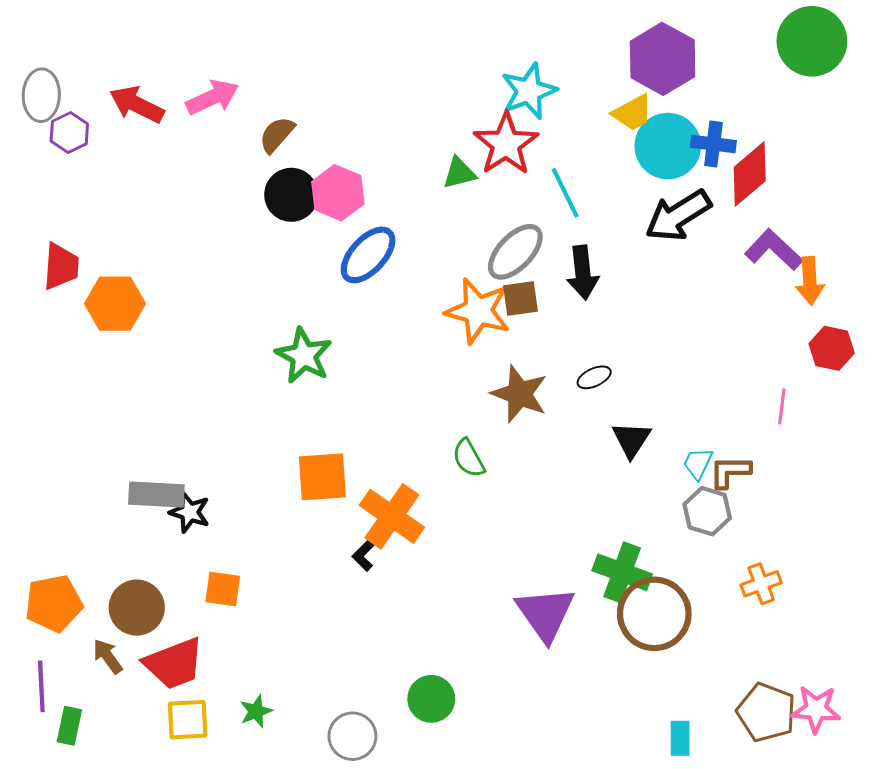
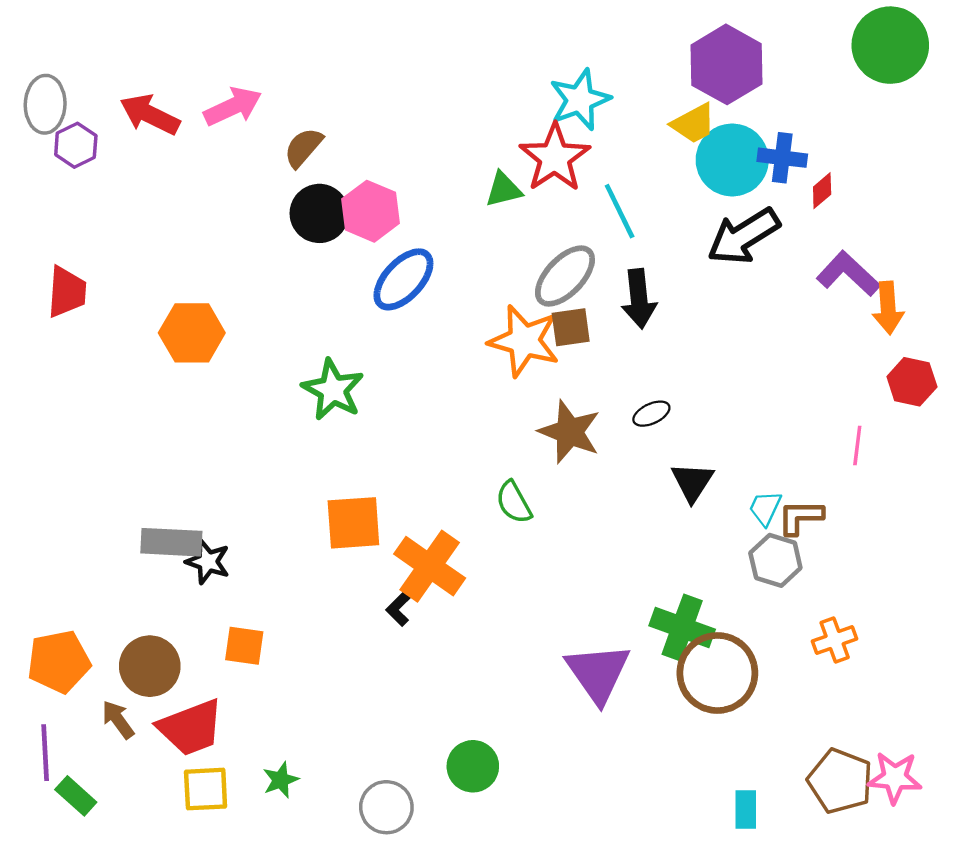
red diamond: (750, 174) -> (822, 191), size x0.5
orange hexagon: (115, 304) -> (192, 333), moved
green rectangle: (69, 726) -> (76, 796), turned -60

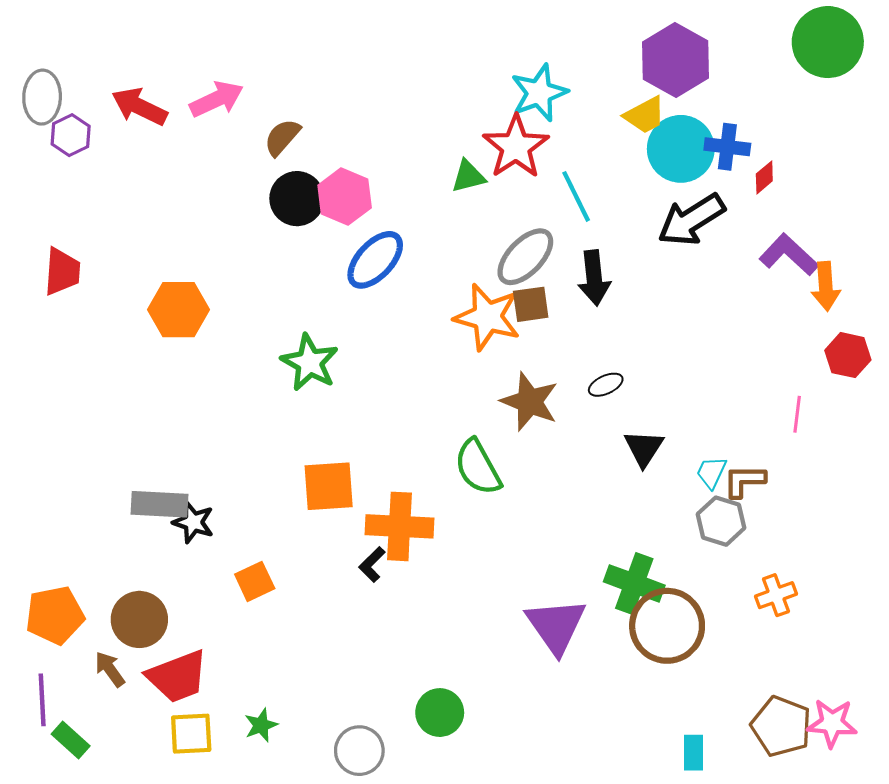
green semicircle: (514, 502) -> (478, 467), size x1.4
orange cross: (430, 566) -> (400, 526), turned -32
orange square: (244, 646) -> (255, 581), moved, turned -33

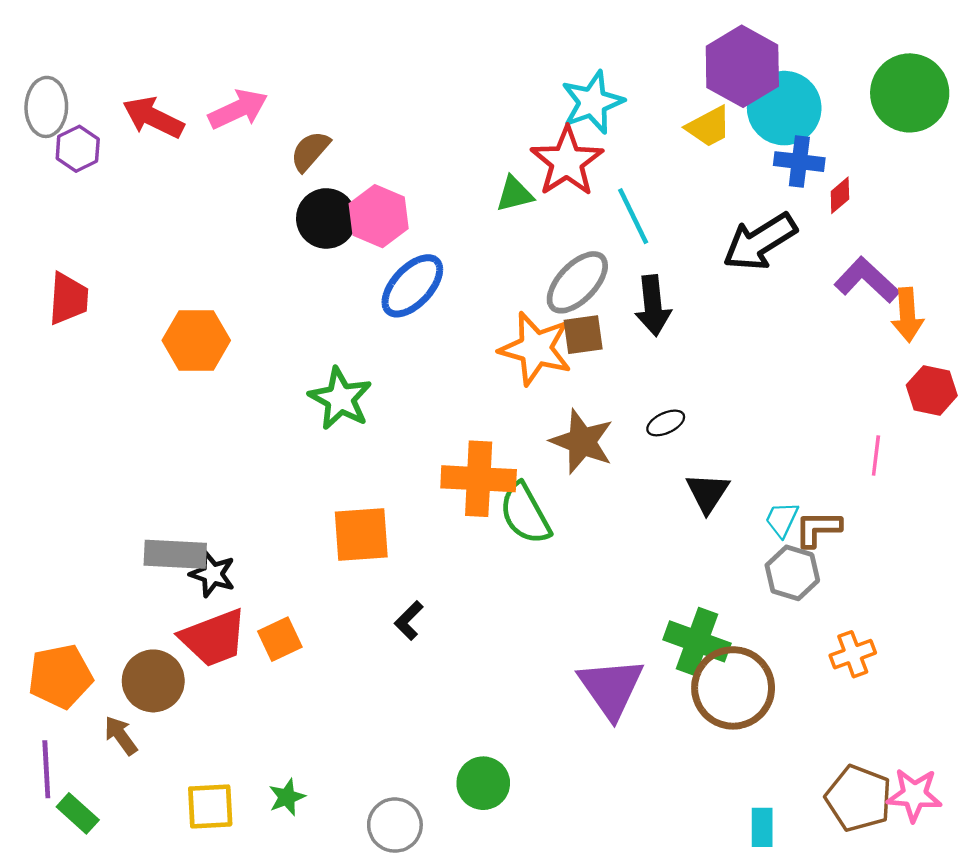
green circle: (828, 42) -> (910, 93), moved
cyan circle: (681, 149) -> (784, 108), moved
orange cross: (400, 526) -> (479, 479), moved
red trapezoid: (177, 677) -> (214, 638), moved

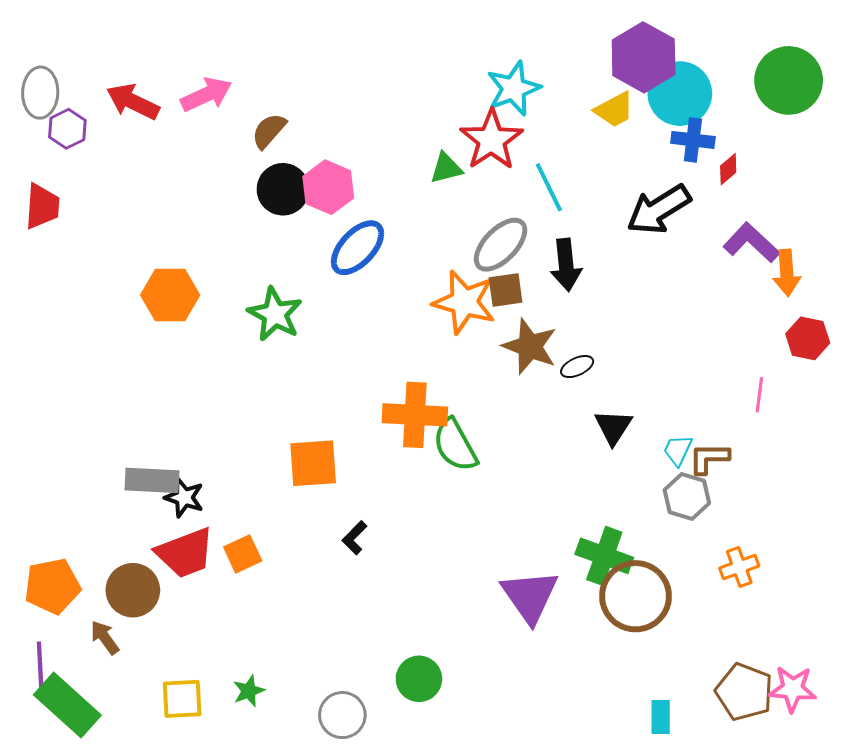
red trapezoid: (68, 299) -> (42, 206), moved
green star: (340, 399) -> (275, 314), moved
brown star: (582, 442) -> (530, 346), moved
green rectangle: (78, 813) -> (67, 705), size x1.8

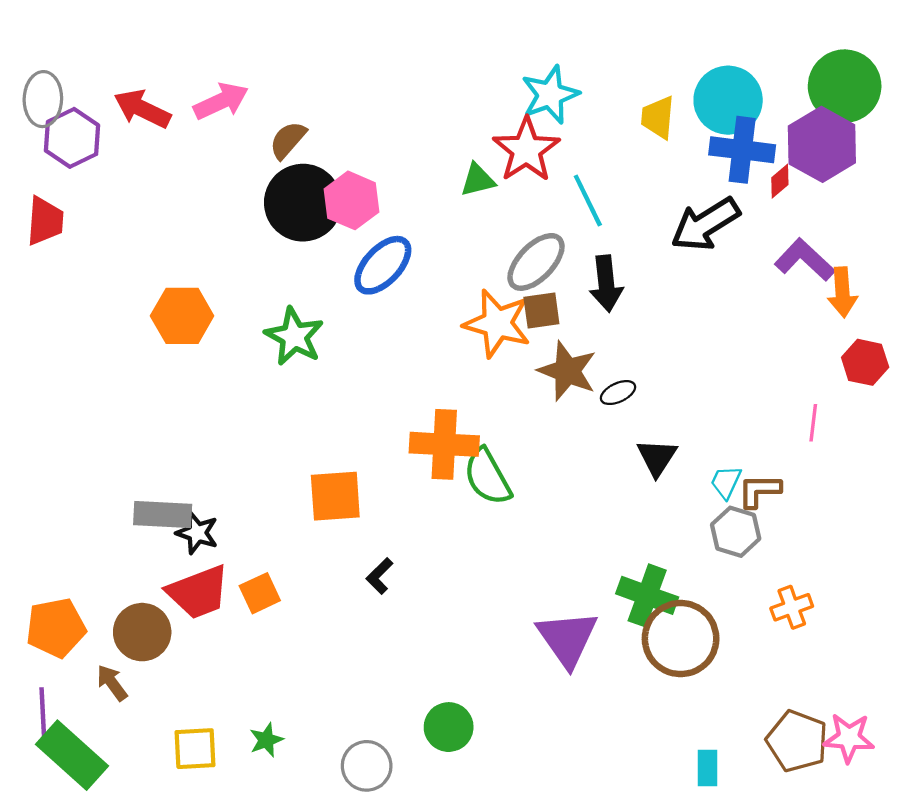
purple hexagon: (644, 57) -> (822, 144), moved
yellow trapezoid: (614, 110) -> (658, 117), turned 123
purple hexagon: (67, 129) -> (72, 138), size x1.4
blue cross: (693, 140) -> (742, 150), size x1.4
black circle: (283, 189) -> (303, 203), size x1.4

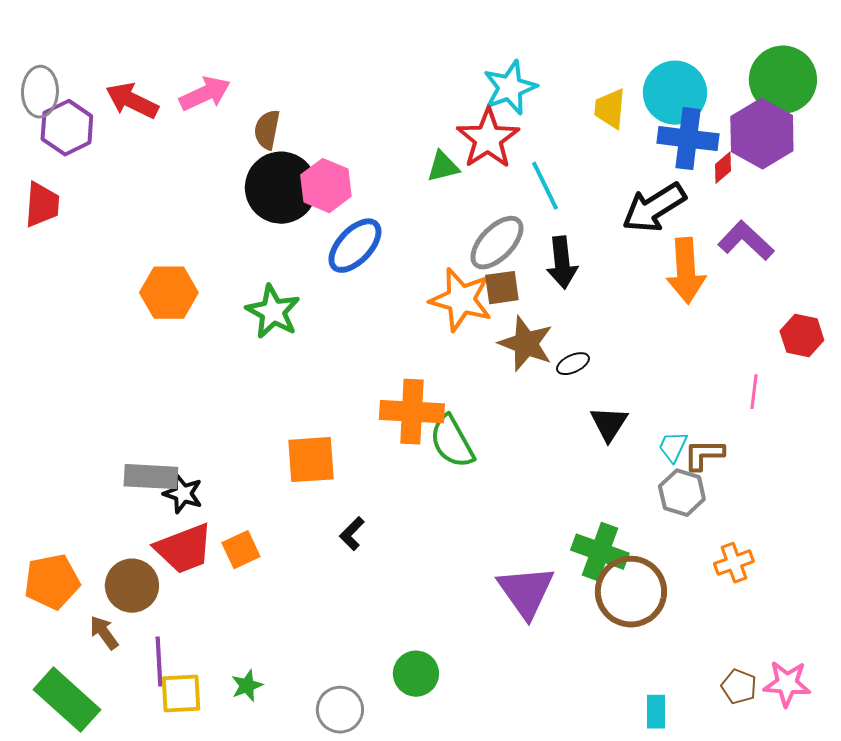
brown semicircle: (288, 140) -> (267, 130), turned -30
orange arrow: (842, 292) -> (686, 271), moved, size x1.4
purple line: (43, 714) -> (159, 662), moved
brown pentagon: (797, 741) -> (739, 687), size x0.6

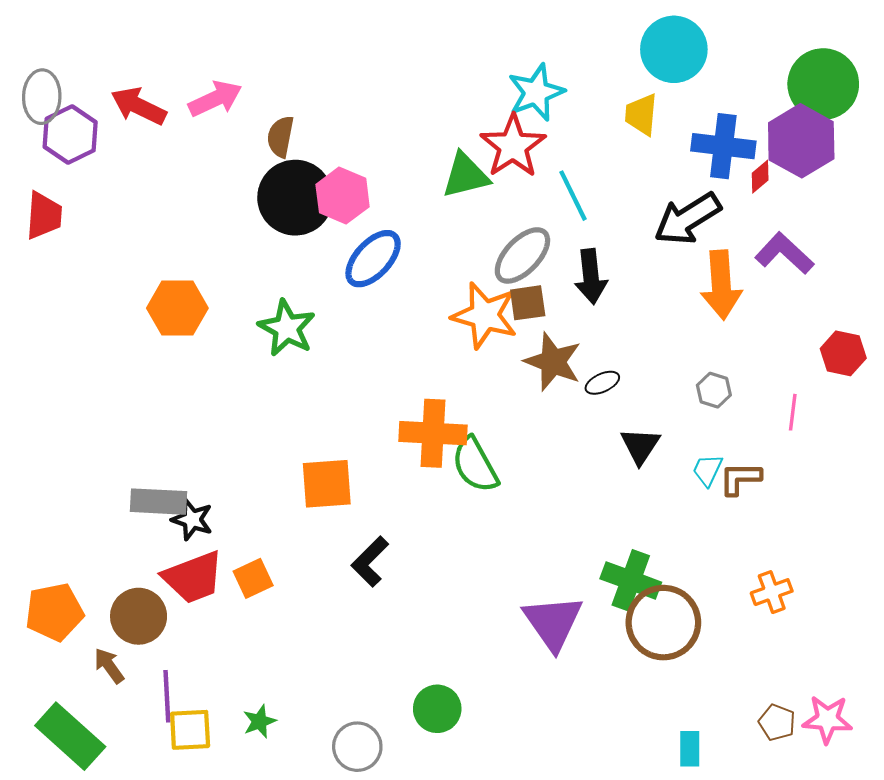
cyan circle: (675, 93) -> (674, 49), moved
green triangle: (443, 167) -> (466, 176), size x1.4
gray hexagon: (682, 493) -> (714, 390), moved, size x0.7
black L-shape: (352, 534) -> (370, 562), size x1.4

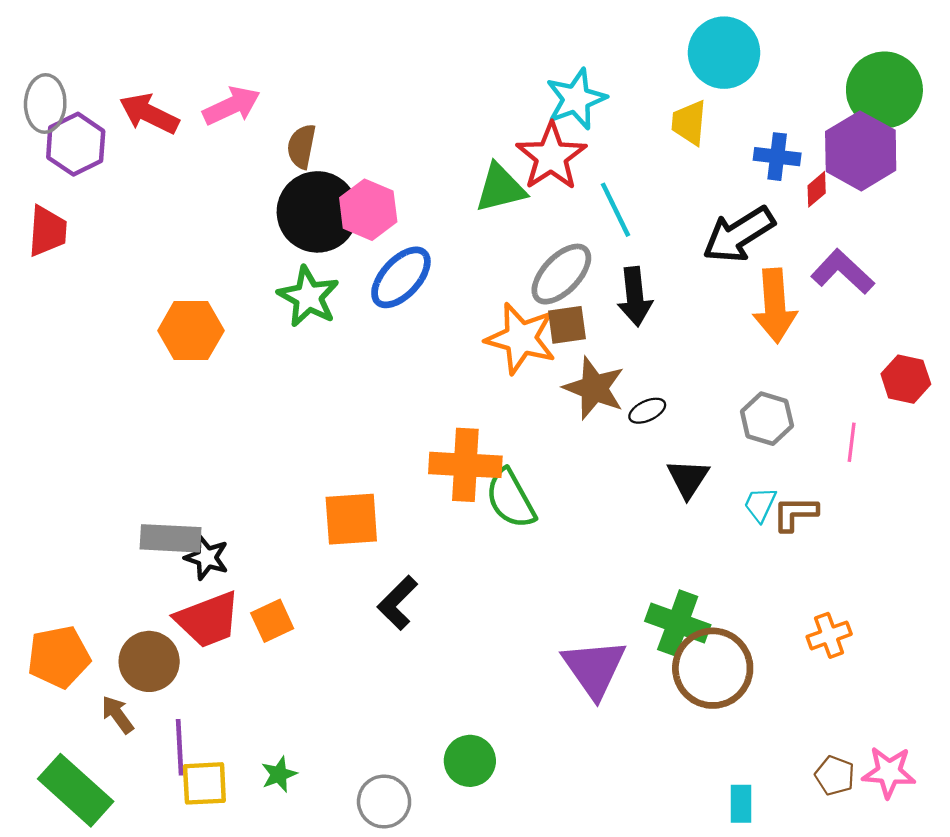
blue cross: (723, 146) -> (777, 157), size x0.7
green star: (287, 328) -> (308, 297), moved
gray hexagon: (714, 390) -> (767, 419), size x1.4

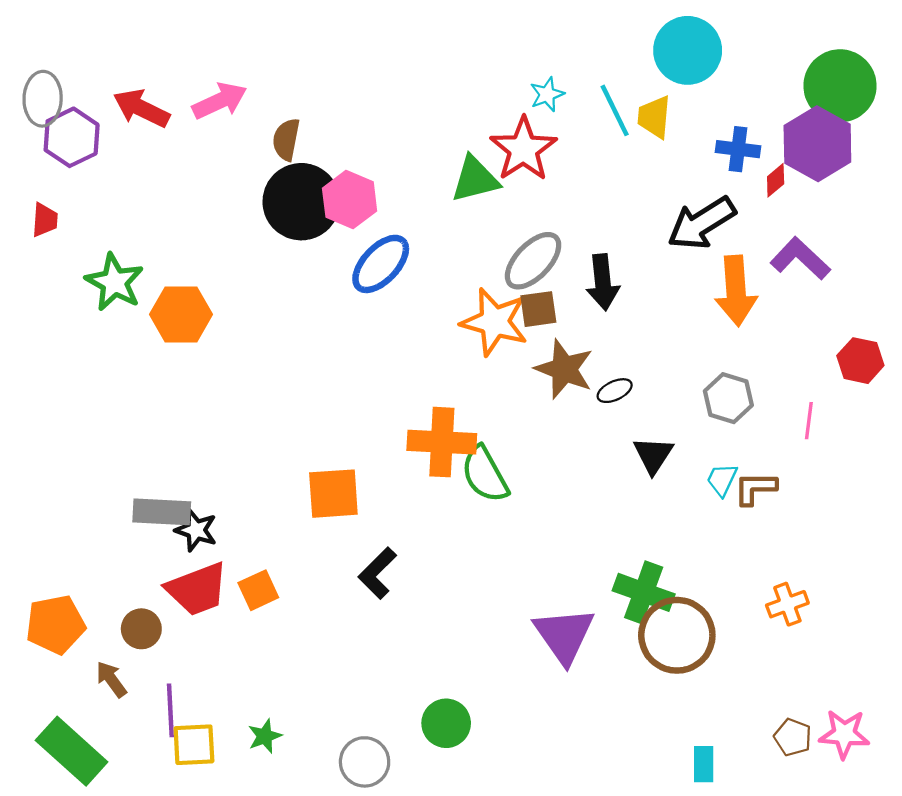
cyan star: (576, 99) -> (547, 94), size x0.6
cyan line: (616, 210) -> (615, 110), moved
red trapezoid: (47, 231) -> (45, 220), size x0.7
green star: (308, 297) -> (115, 282), moved
brown circle: (149, 661) -> (141, 629), size x0.7

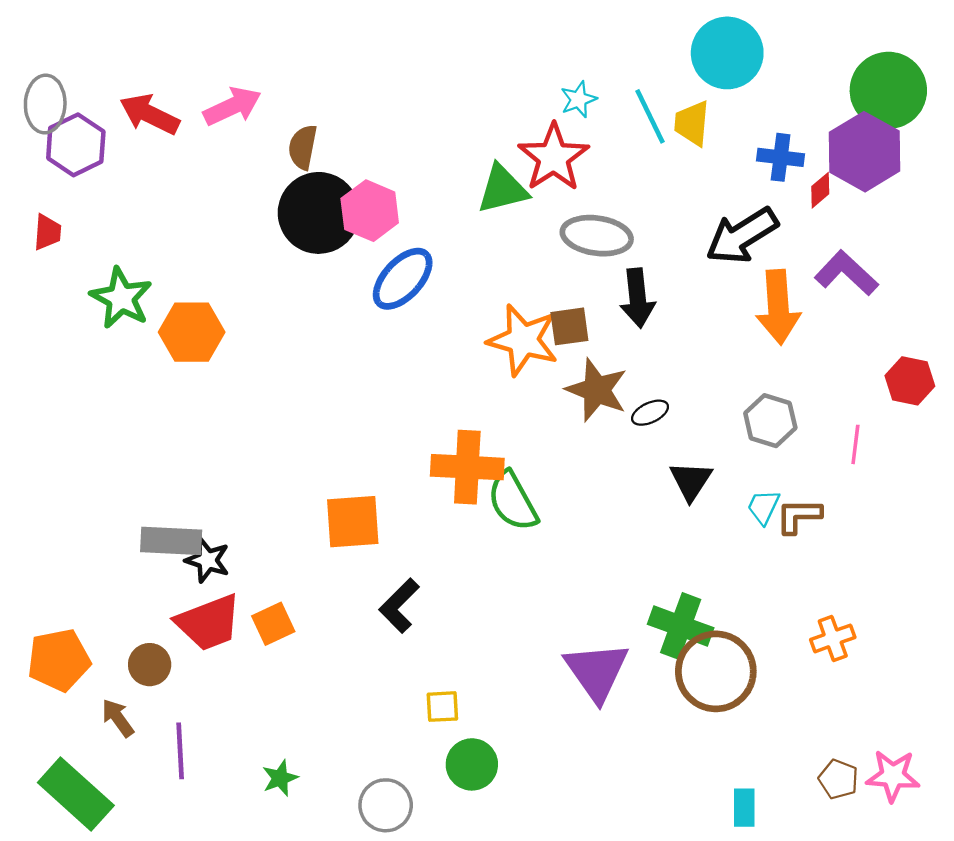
gray ellipse: (533, 261) -> (597, 236), moved, turned 54
yellow square: (194, 745) -> (442, 707), moved, size x0.7

